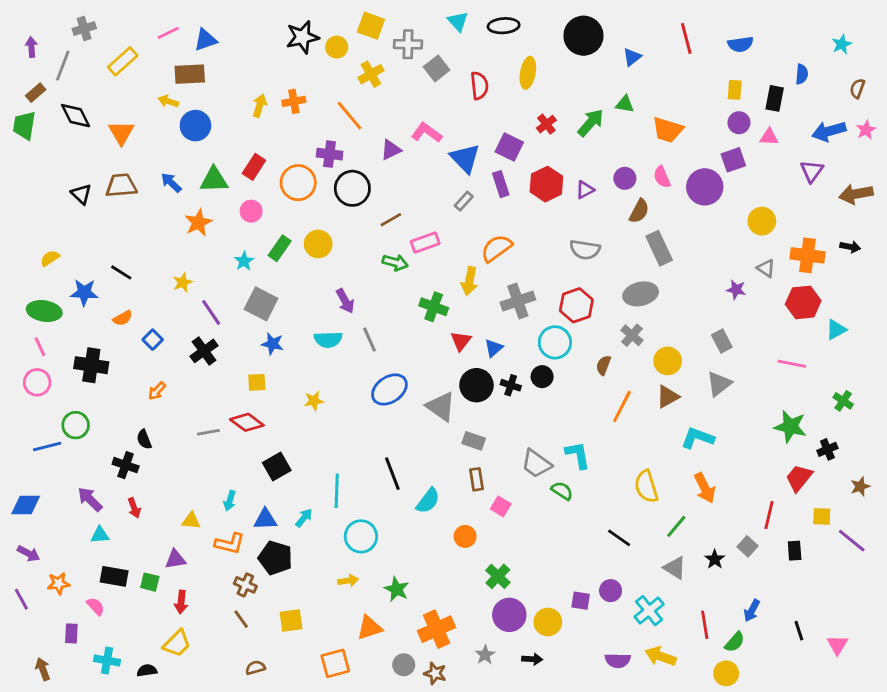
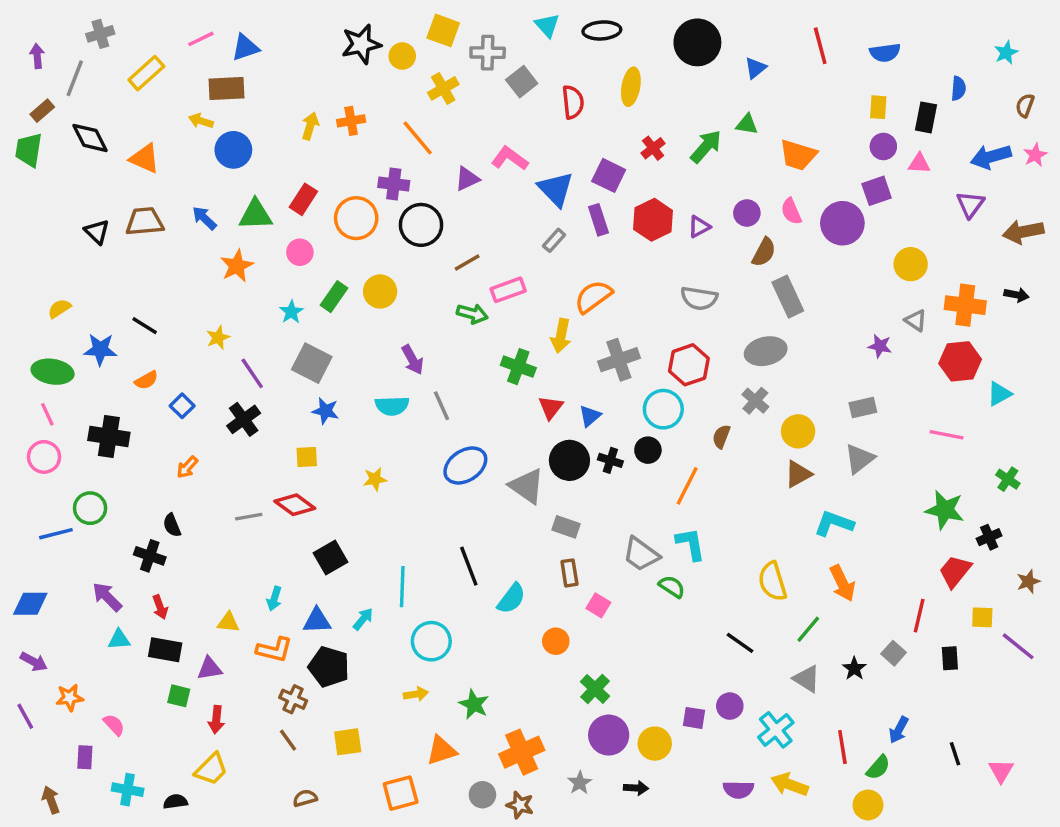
orange triangle: (121, 133) -> (145, 158), turned -36
gray rectangle: (722, 341) -> (863, 407), turned -75
orange line: (622, 407) -> (687, 486), moved
black rectangle: (114, 576) -> (165, 650), moved

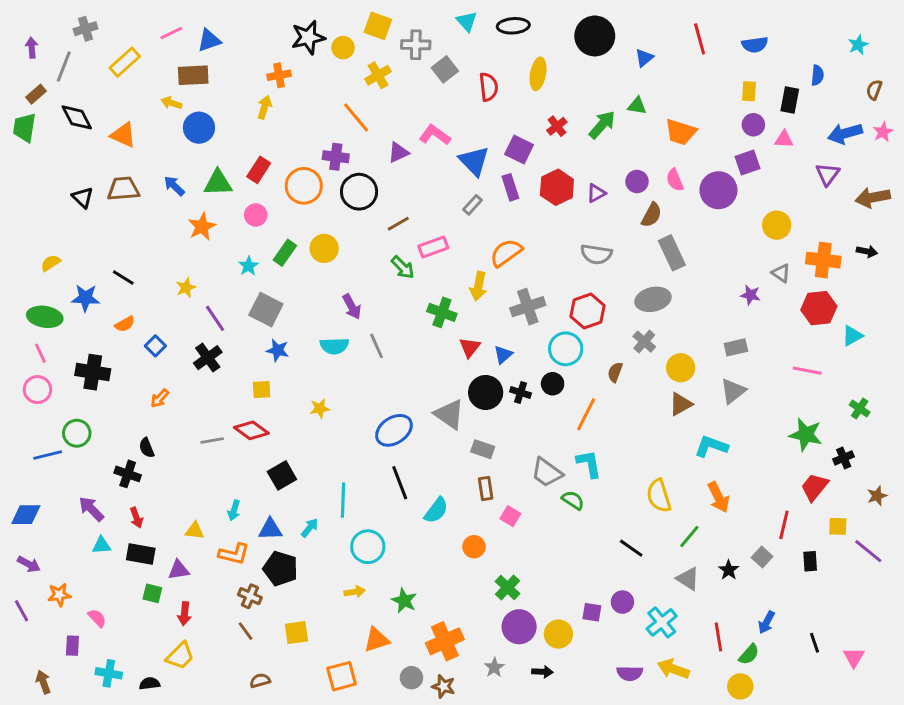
orange cross: (351, 121) -> (279, 75), moved
green arrow: (472, 314) -> (403, 267), turned 30
blue ellipse: (465, 465) -> (394, 430), moved

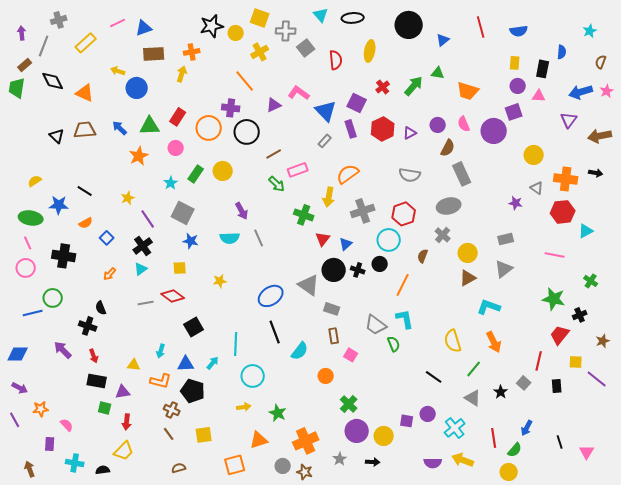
brown rectangle: (193, 75) -> (154, 54), moved
green semicircle: (573, 500) -> (394, 344), turned 35
cyan triangle: (101, 545) -> (141, 269), moved, turned -32

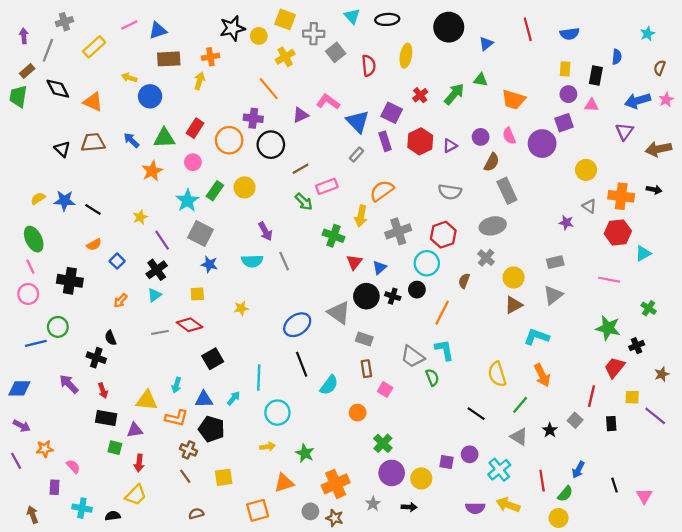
cyan star: (171, 183) -> (187, 201), size x1.5
blue star: (59, 205) -> (64, 201), moved
green ellipse: (31, 218) -> (34, 239), turned 55
yellow triangle: (134, 365) -> (147, 400), size x1.5

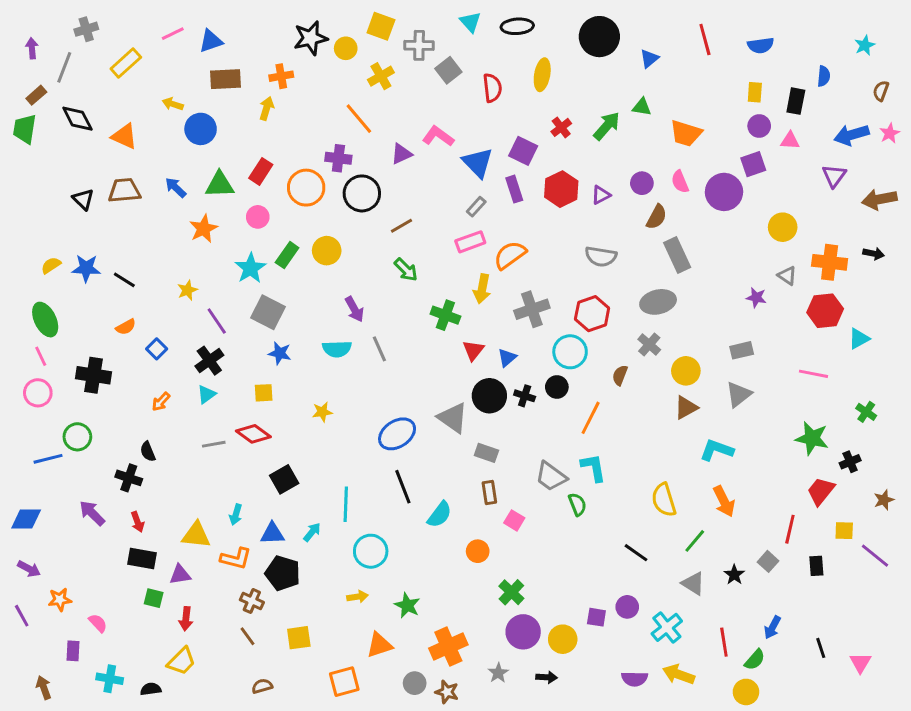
pink rectangle: (327, 186) -> (470, 242), moved

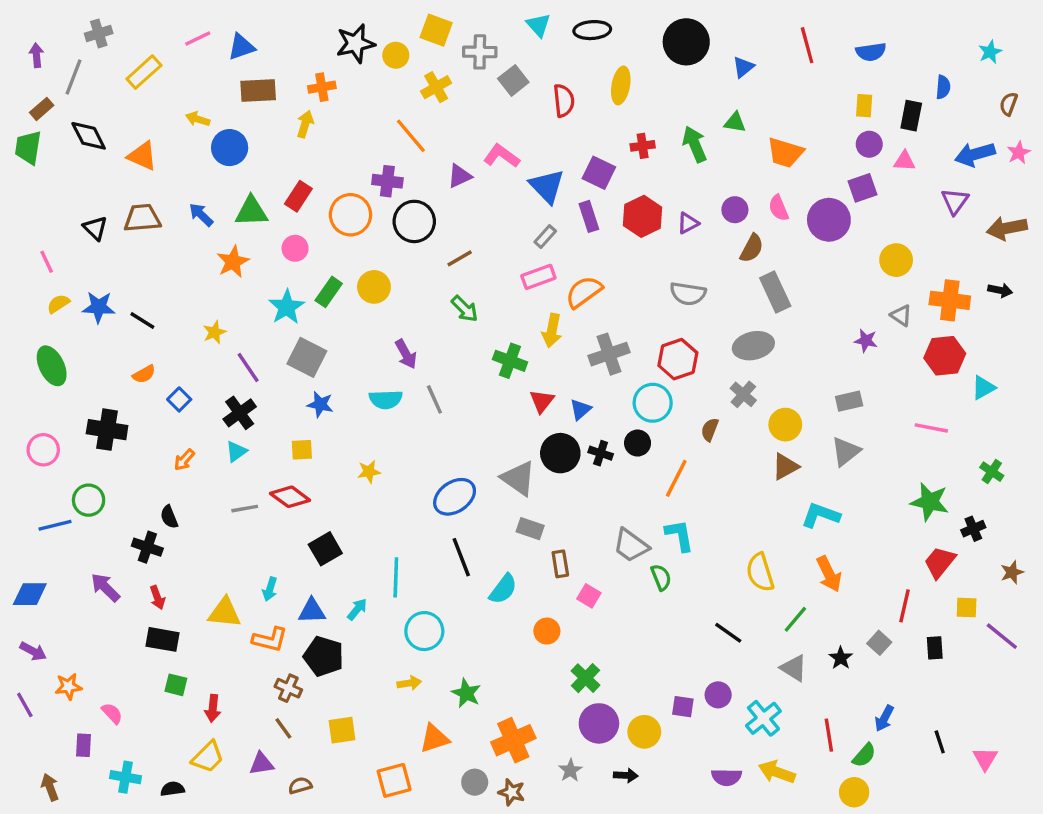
green arrow: (607, 126) -> (695, 144), turned -64
red cross: (561, 127) -> (643, 146), turned 30
pink line: (41, 356) -> (47, 262), moved
gray rectangle: (486, 453) -> (530, 529), moved
purple triangle: (180, 575) -> (261, 764), moved

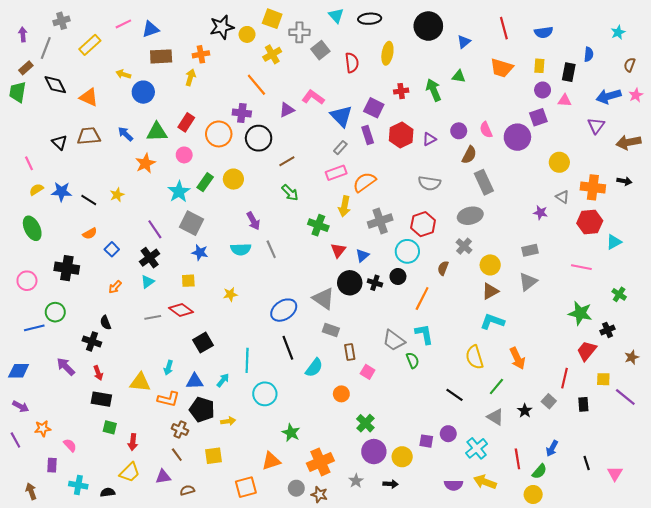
orange trapezoid: (785, 153) -> (502, 68), moved
yellow star: (214, 332) -> (117, 195), moved
cyan L-shape: (821, 515) -> (492, 322), moved
yellow arrow: (409, 683) -> (228, 421), moved

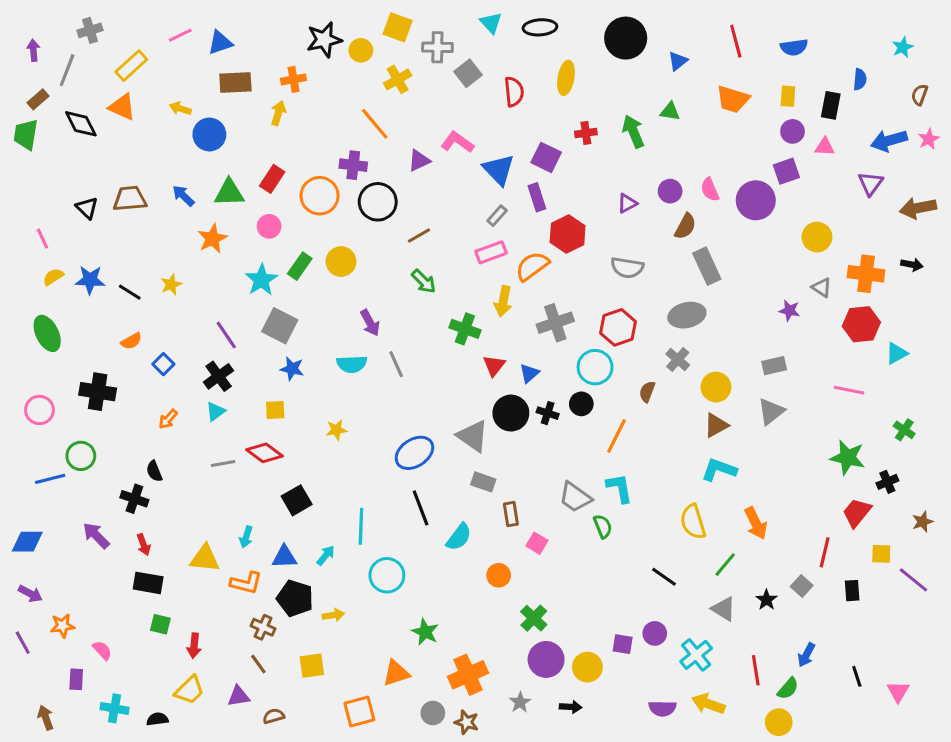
orange triangle: (89, 97) -> (122, 107), moved
red hexagon: (401, 135) -> (568, 234), moved

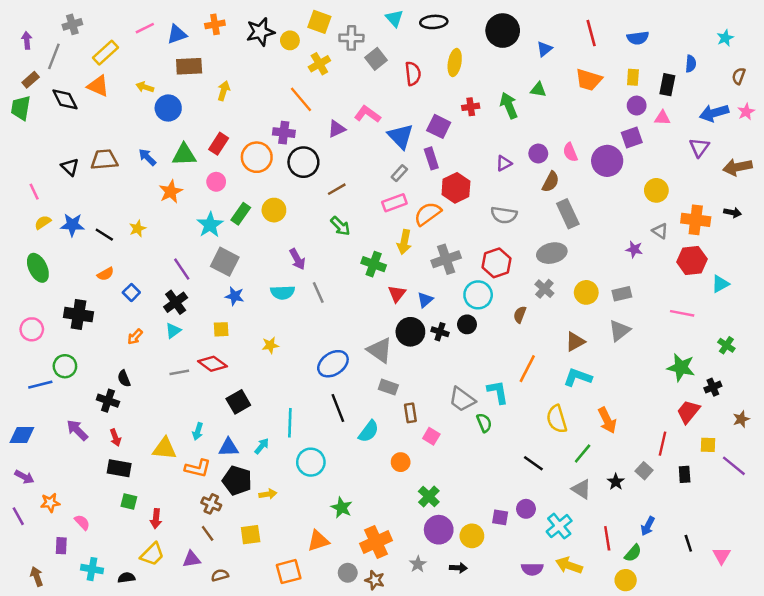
orange cross: (294, 79) -> (215, 24), moved
yellow circle: (716, 387) -> (586, 292), moved
orange line: (616, 436) -> (527, 369), moved

